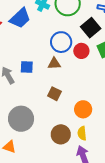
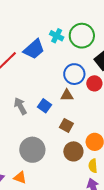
blue square: (27, 67) -> (44, 106), moved, turned 32
brown circle: (61, 134) -> (73, 151), moved

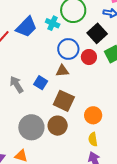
cyan cross: (57, 36) -> (53, 23), moved
brown square: (66, 125) -> (64, 101), size x1.5
brown circle: (73, 151) -> (58, 126), moved

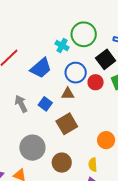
blue trapezoid: (26, 27) -> (41, 68), moved
brown square: (64, 101) -> (67, 124), turned 30
orange circle: (93, 115) -> (106, 140), moved
brown circle: (58, 126) -> (62, 163), moved

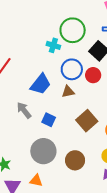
blue trapezoid: (41, 68) -> (41, 84), moved
blue square: (45, 104) -> (49, 120), moved
brown square: (67, 124) -> (87, 121), moved

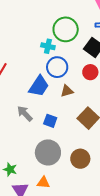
blue circle: (72, 69) -> (57, 67), moved

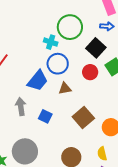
gray arrow: (25, 114) -> (21, 107), turned 30
gray circle: (48, 152) -> (25, 151), moved

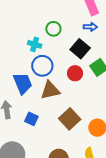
green circle: (70, 27) -> (53, 29), size x0.6
blue trapezoid: (37, 81) -> (23, 83), turned -60
brown triangle: (65, 88) -> (50, 90), size x1.5

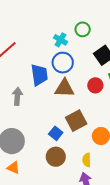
red circle: (75, 73) -> (95, 85), moved
blue square: (31, 119) -> (56, 133), moved

